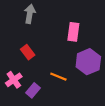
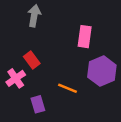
pink cross: (14, 80) -> (16, 78), moved
purple rectangle: (33, 90) -> (38, 104), turned -56

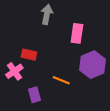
gray arrow: (34, 16) -> (47, 14), moved
red rectangle: (32, 60) -> (29, 55), turned -40

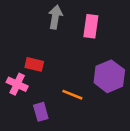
pink rectangle: (77, 33) -> (91, 26), moved
pink cross: (14, 71) -> (17, 84), turned -30

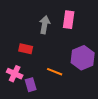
gray arrow: (55, 17) -> (45, 25), moved
pink cross: (17, 84) -> (15, 74), moved

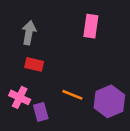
gray arrow: (45, 25) -> (29, 33), moved
purple hexagon: (83, 58) -> (109, 101), moved

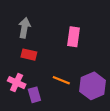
pink rectangle: (91, 26) -> (74, 37), moved

